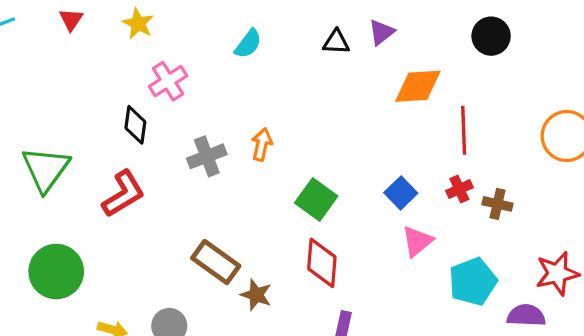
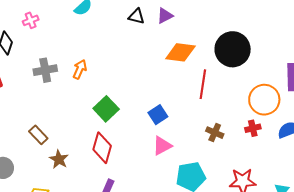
black circle: (491, 36) -> (233, 49), moved, size x1.5
pink cross: (168, 81) -> (31, 20), size x0.7
red cross: (459, 189) -> (253, 128), moved
brown rectangle: (216, 262) -> (38, 135), size x0.7

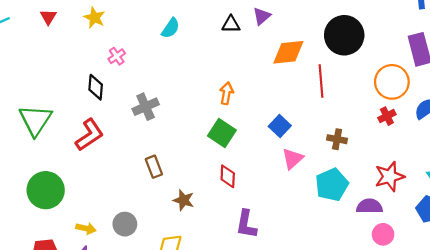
orange arrow: (80, 69) -> (226, 93), moved
brown cross: (215, 133) -> (337, 139), moved
brown rectangle: (38, 135) -> (154, 167), moved, turned 36
red diamond: (102, 148) -> (228, 176), size x0.7

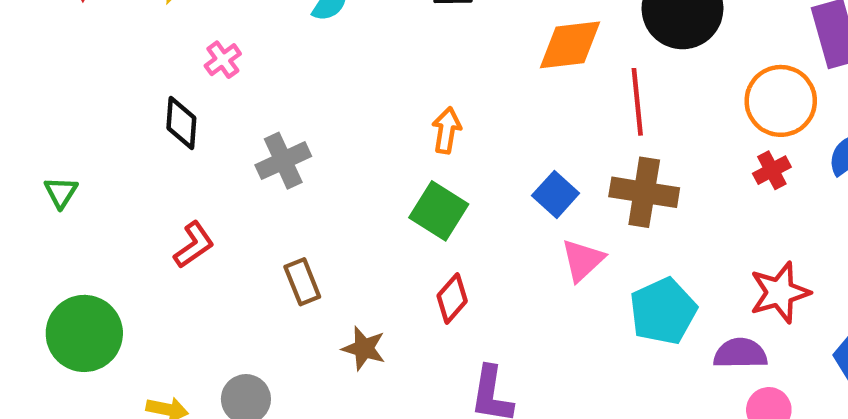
green triangle: (35, 120) -> (61, 192), size x0.5
red L-shape: (89, 135) -> (194, 245), moved, size x0.7
brown cross: (337, 139) -> (644, 192), moved, size x1.6
red diamond: (228, 176) -> (452, 298), turned 40

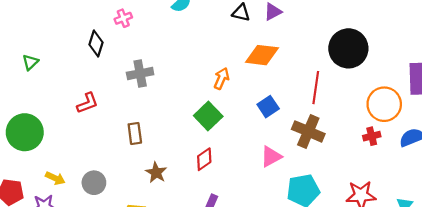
orange diamond: (570, 45) -> (262, 55), moved
blue square: (556, 194) -> (268, 107), moved

